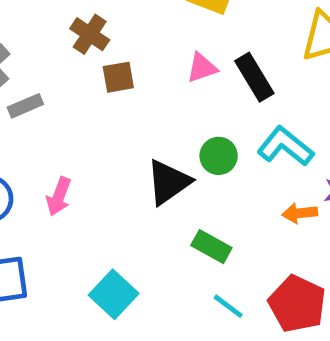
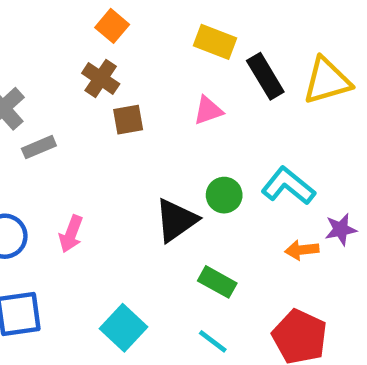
black rectangle: (254, 77) -> (265, 76), moved
cyan line: (228, 306) -> (213, 341), moved

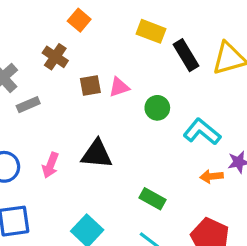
brown cross: (101, 78) -> (55, 57), moved
pink triangle: (208, 110) -> (119, 87), moved
green circle: (224, 195) -> (157, 108), moved
black triangle: (176, 220) -> (97, 154), moved, turned 40

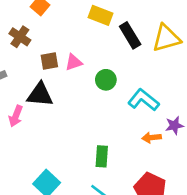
black triangle: (97, 154) -> (40, 95), moved
pink arrow: (50, 165) -> (16, 116), moved
green rectangle: (153, 199) -> (102, 156), turned 65

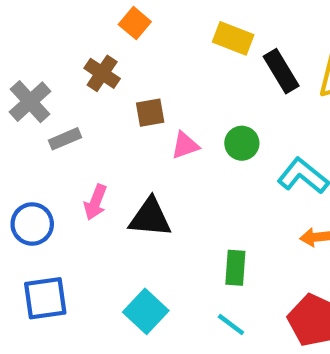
pink triangle: (74, 62) -> (185, 145), moved
black triangle: (40, 95) -> (150, 217), moved

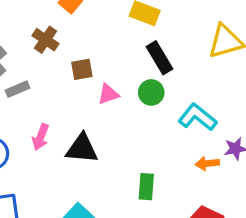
black rectangle: (281, 71) -> (159, 58), moved

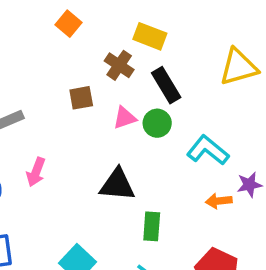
brown cross: (46, 40) -> (119, 65), moved
pink triangle: (108, 94) -> (125, 118), moved
black triangle: (82, 149) -> (117, 185), moved

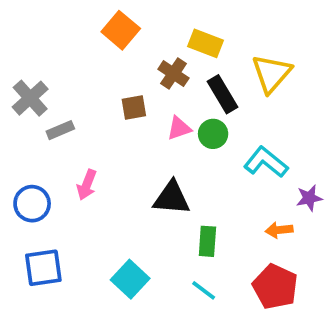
orange square: (69, 24) -> (121, 30), size x1.4
yellow triangle: (239, 67) -> (272, 74), moved, turned -33
orange arrow: (219, 201) -> (279, 230), moved

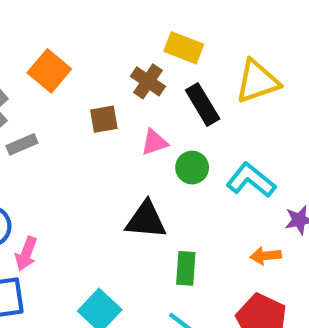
orange square: (121, 30) -> (49, 71), moved
yellow triangle: (272, 74) -> (257, 81), turned 30
green circle: (213, 134) -> (192, 168), moved
pink arrow: (87, 185) -> (26, 254), moved

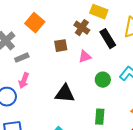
green circle: (192, 168) -> (103, 80), moved
black triangle: (146, 220) -> (65, 94), moved
pink arrow: (26, 254) -> (24, 81), moved

